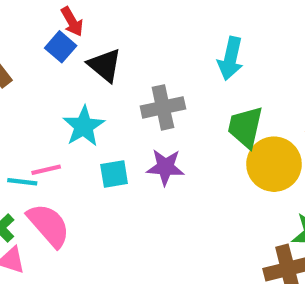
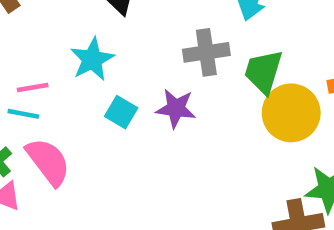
gray cross: (163, 107) -> (206, 52), moved
pink line: (46, 170) -> (33, 88), moved
cyan square: (114, 174) -> (121, 112), turned 36

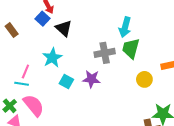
green trapezoid: (263, 72) -> (131, 48), moved
pink line: (33, 88) -> (25, 72), turned -56
yellow circle: (291, 113) -> (144, 79), size x0.6

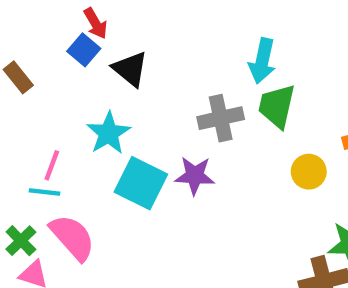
cyan square: (66, 82) -> (141, 183), size x1.6

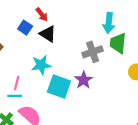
red arrow: (96, 23) -> (42, 14), moved
cyan star: (109, 133) -> (41, 65), turned 30
purple star: (195, 176) -> (84, 80), turned -30

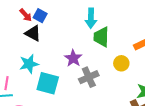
blue square: (25, 28) -> (40, 16), moved
gray cross: (93, 52) -> (89, 77), moved
purple star: (84, 80) -> (73, 58), moved

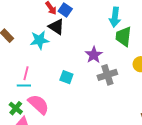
cyan star: (29, 64) -> (39, 40), moved
cyan square: (48, 83) -> (66, 77), size x0.6

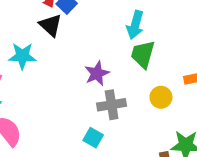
cyan star: (39, 40) -> (22, 56), moved
cyan square: (66, 77) -> (93, 138), moved

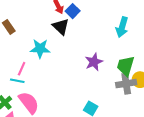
green trapezoid: (143, 54) -> (126, 66), moved
gray cross: (112, 105) -> (126, 84), moved

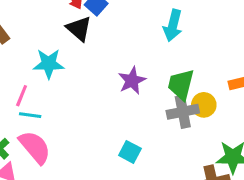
cyan line: (17, 81) -> (30, 115), moved

